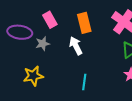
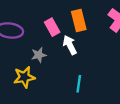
pink rectangle: (50, 20) -> (52, 27), moved
gray star: (43, 44) -> (39, 55), moved

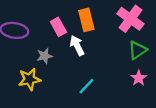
cyan line: (79, 84) -> (86, 86), turned 35

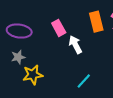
orange rectangle: (86, 20) -> (96, 22), moved
gray star: (45, 56) -> (18, 57), moved

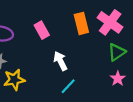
white arrow: (75, 45) -> (60, 61), moved

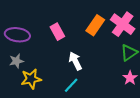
orange rectangle: (81, 23) -> (95, 25), turned 48
cyan line: (68, 86) -> (71, 85), moved

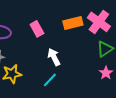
orange rectangle: (95, 25) -> (73, 23), turned 42

